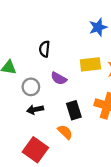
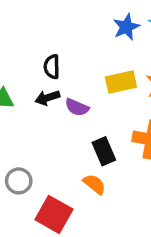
gray circle: (31, 87) -> (19, 181), moved
black arrow: (35, 110) -> (47, 98), moved

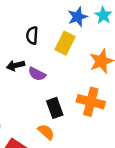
black semicircle: (52, 67) -> (32, 35), moved
yellow rectangle: (121, 82) -> (65, 43), moved, turned -55

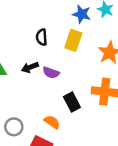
blue star: (78, 17) -> (82, 14), turned -30
orange semicircle: (46, 132) -> (52, 122), moved

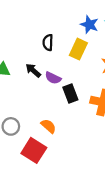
black arrow: (30, 67) -> (33, 70), turned 56
black rectangle: (72, 102) -> (70, 94), moved

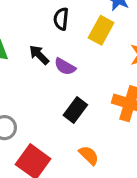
black rectangle: (70, 94) -> (75, 110), moved, turned 54
orange semicircle: (48, 126) -> (89, 155), moved

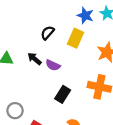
black semicircle: (61, 19) -> (47, 33), turned 40

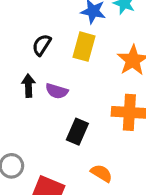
black arrow: (34, 59) -> (28, 86), turned 56

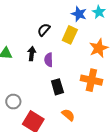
purple semicircle: (57, 91) -> (49, 60), turned 64
black rectangle: (77, 132) -> (57, 87), turned -49

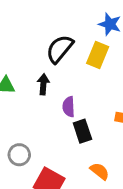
black semicircle: (44, 30) -> (60, 49), size x1.5
purple semicircle: (49, 60) -> (69, 107), moved

